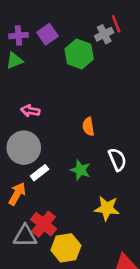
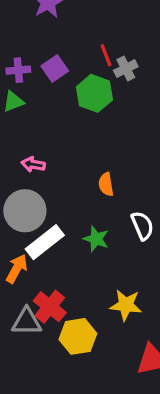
red line: (116, 24) -> (106, 55), moved
white rectangle: (40, 173) -> (45, 242), size x1.6
yellow star: (107, 208) -> (126, 305), moved

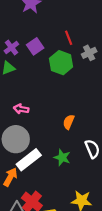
gray cross: (126, 68) -> (89, 53), moved
purple cross: (18, 70) -> (11, 47), turned -32
orange semicircle: (106, 184) -> (69, 122), turned 32

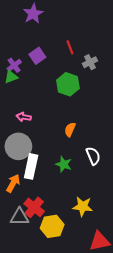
purple cross: (11, 47) -> (14, 65), moved
green hexagon: (61, 63) -> (68, 84), moved
white rectangle: (29, 160) -> (31, 166), turned -40

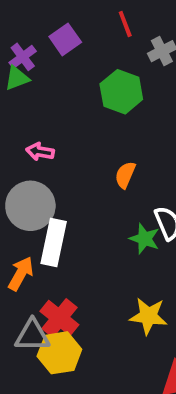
green star: (64, 164) -> (145, 239), moved
yellow hexagon: (52, 226) -> (59, 353), moved

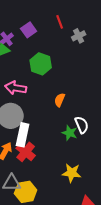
green hexagon: (121, 92) -> (41, 64), moved
pink arrow: (40, 152) -> (16, 88), size x1.5
red cross: (59, 318) -> (26, 152), moved

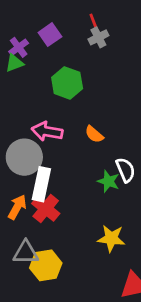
gray cross: (79, 36) -> (98, 37), moved
pink arrow: (16, 88) -> (47, 131), moved
orange semicircle: (60, 100) -> (94, 134), turned -72

